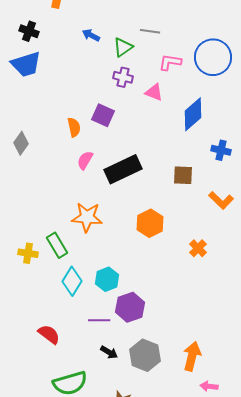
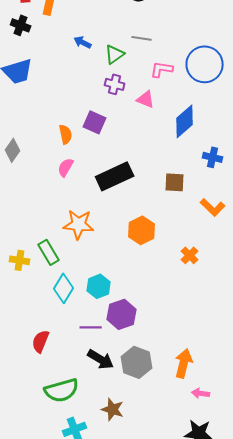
black cross: (29, 31) -> (21, 25), moved
pink semicircle: (85, 160) -> (66, 167), moved
red semicircle: (49, 334) -> (41, 341), turned -105
black arrow: (109, 352) -> (101, 359), size x1.5

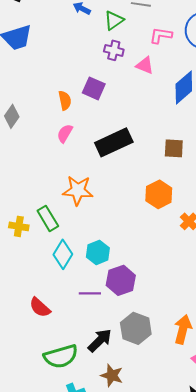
orange hexagon: (142, 230) -> (159, 194), moved
red semicircle: (41, 341) -> (40, 307), turned -70
black arrow: (101, 359) -> (100, 340), moved, turned -76

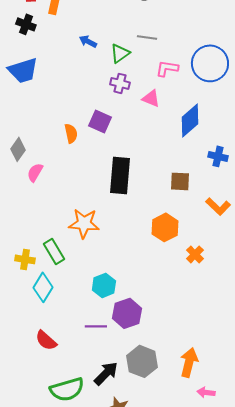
pink semicircle: (65, 133) -> (35, 172), moved
black rectangle: (114, 142) -> (120, 175), turned -60
cyan diamond: (63, 254) -> (43, 287), moved

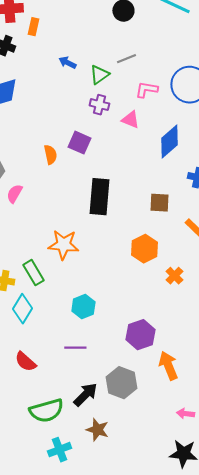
gray line: (147, 37) -> (126, 59), turned -30
purple hexagon: (127, 313) -> (140, 335), moved
orange arrow: (189, 362) -> (168, 366), moved, turned -36

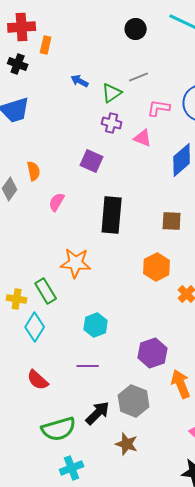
orange semicircle: (50, 155) -> (34, 171), moved
pink semicircle: (14, 194) -> (57, 202), moved
brown star: (97, 430) -> (127, 444), moved

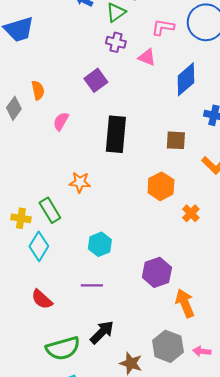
purple square: (92, 161) -> (96, 80), turned 30
orange star: (76, 263) -> (80, 182), size x0.7
gray hexagon: (134, 401) -> (168, 346), moved

